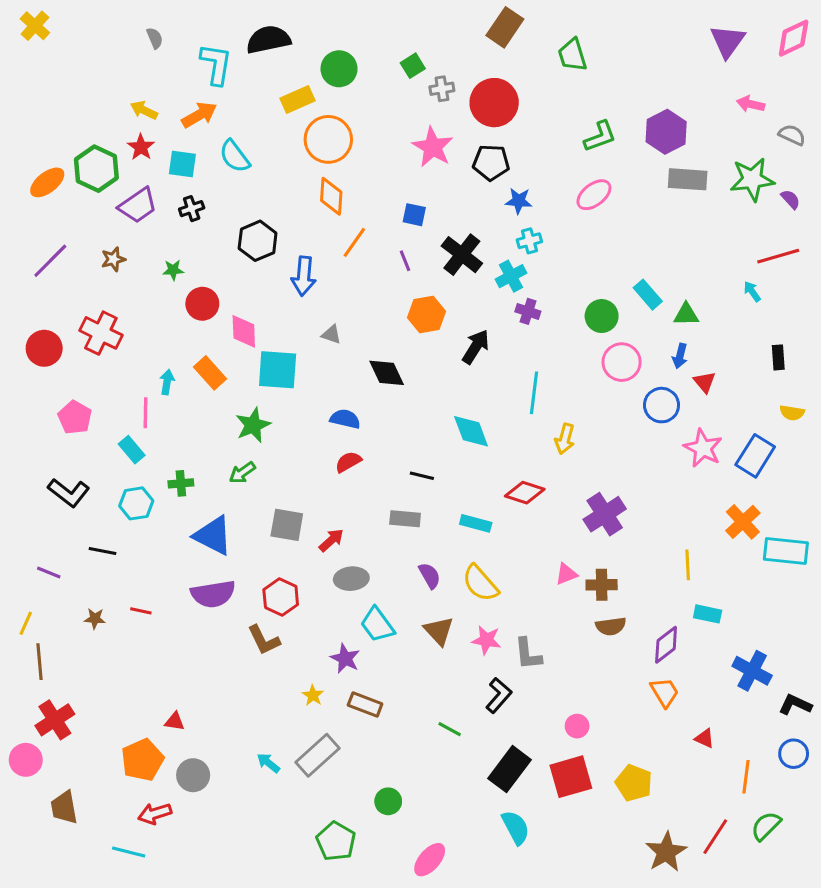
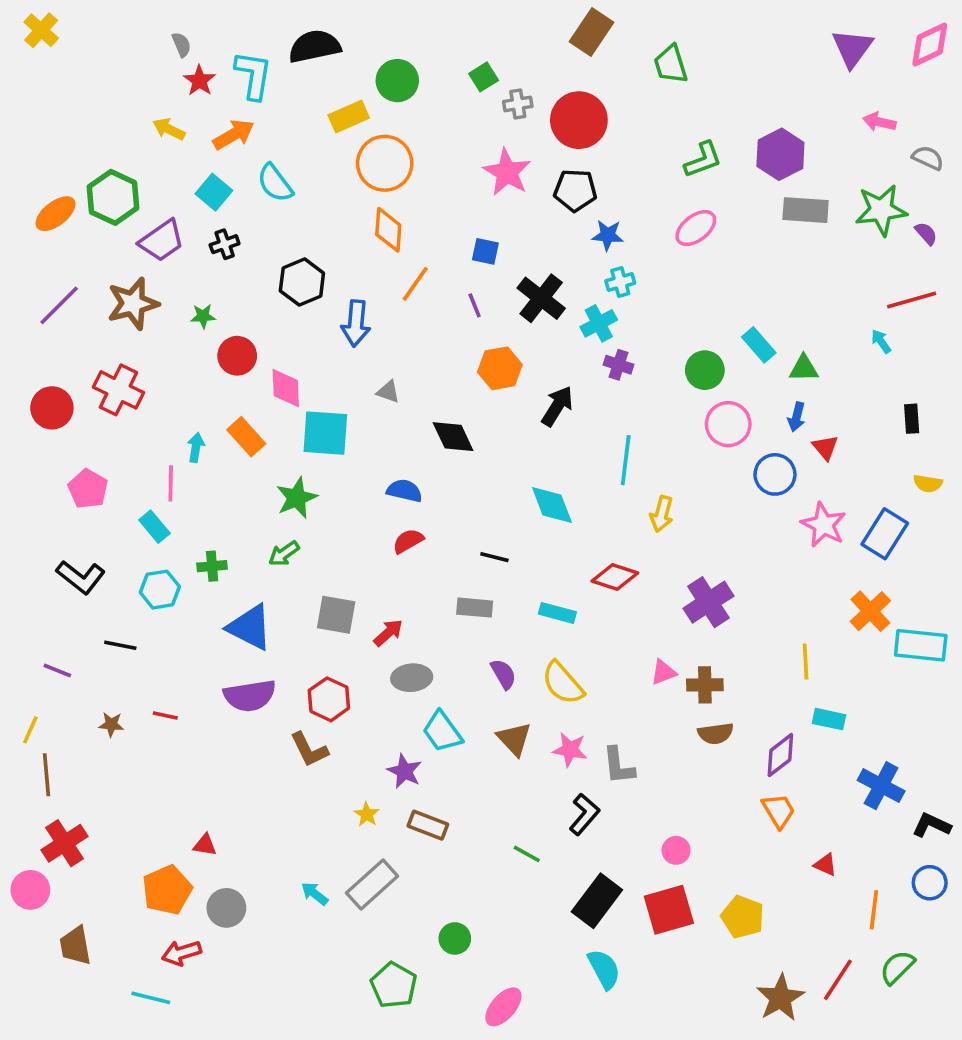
red star: (141, 147) -> (199, 81), moved
cyan square: (182, 164) -> (214, 192), turned 32
brown star: (113, 259) -> (133, 304), size x1.8

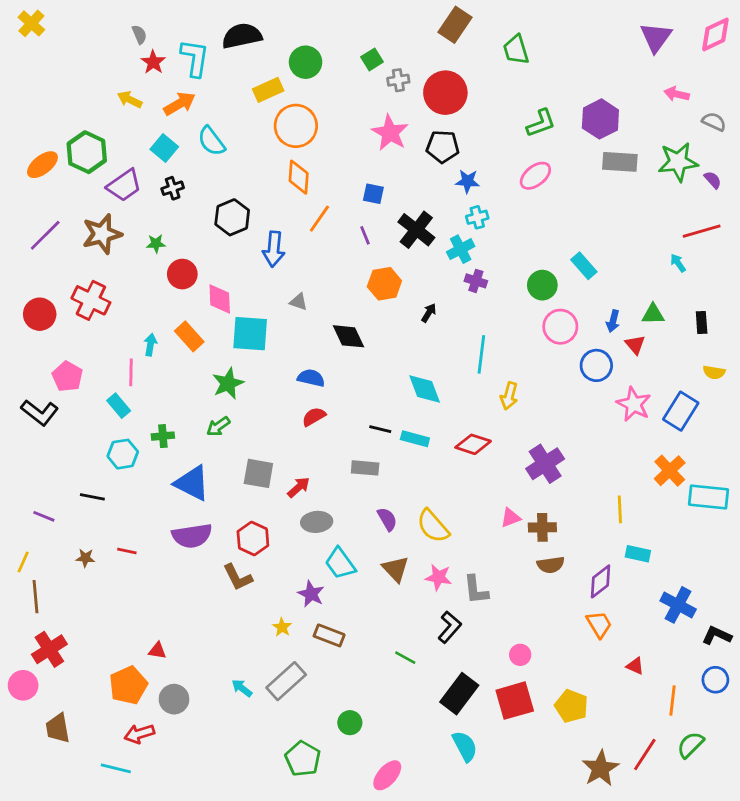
green triangle: (804, 368) -> (653, 314), moved
black arrow: (557, 406) -> (429, 313), size x0.6
black L-shape: (81, 577) -> (40, 413), moved
cyan rectangle: (557, 613) -> (415, 439), moved

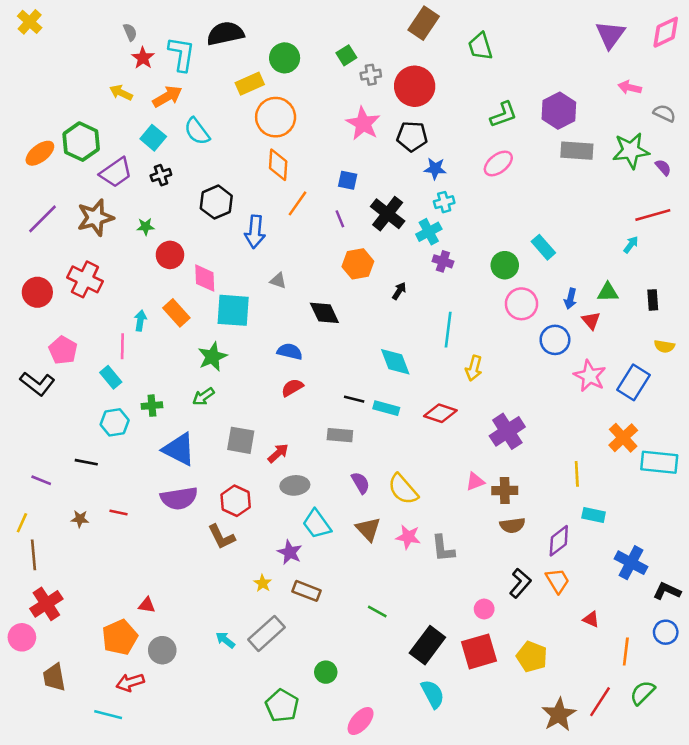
cyan arrow: (678, 263) -> (631, 245), turned 72
black L-shape: (450, 627) -> (520, 583), moved

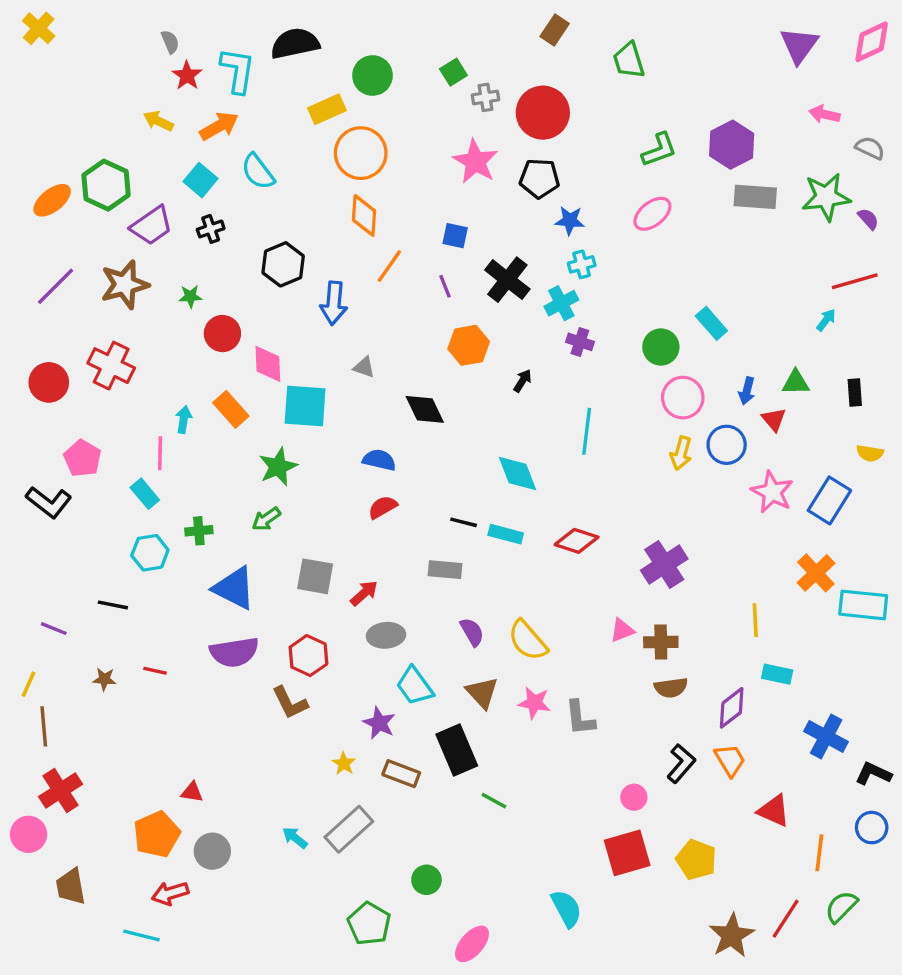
brown rectangle: (424, 23) -> (555, 30), size x0.7
yellow arrow: (474, 368) -> (681, 453), moved
red triangle: (591, 619) -> (774, 811), size x1.5
black rectangle: (427, 645) -> (457, 750), moved, turned -60

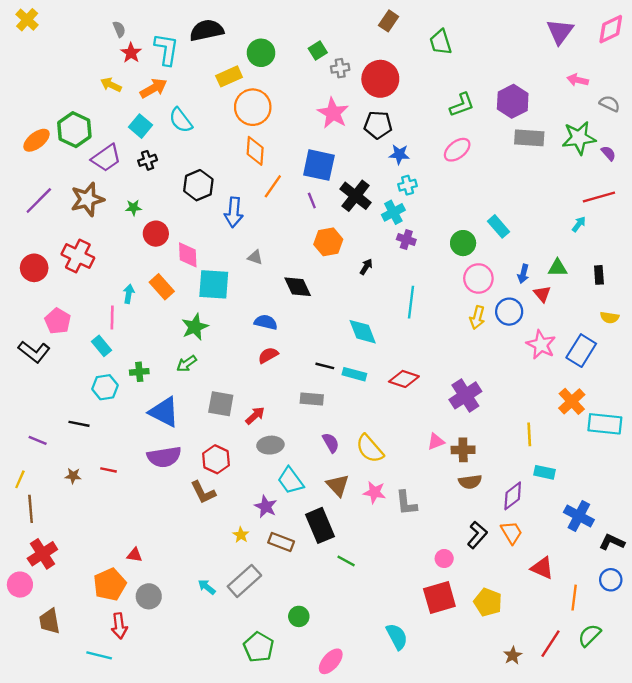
blue square: (455, 236) -> (319, 165), size x1.8
red arrow: (170, 893) -> (119, 626), turned -80
brown star: (732, 935) -> (513, 655), size x0.6

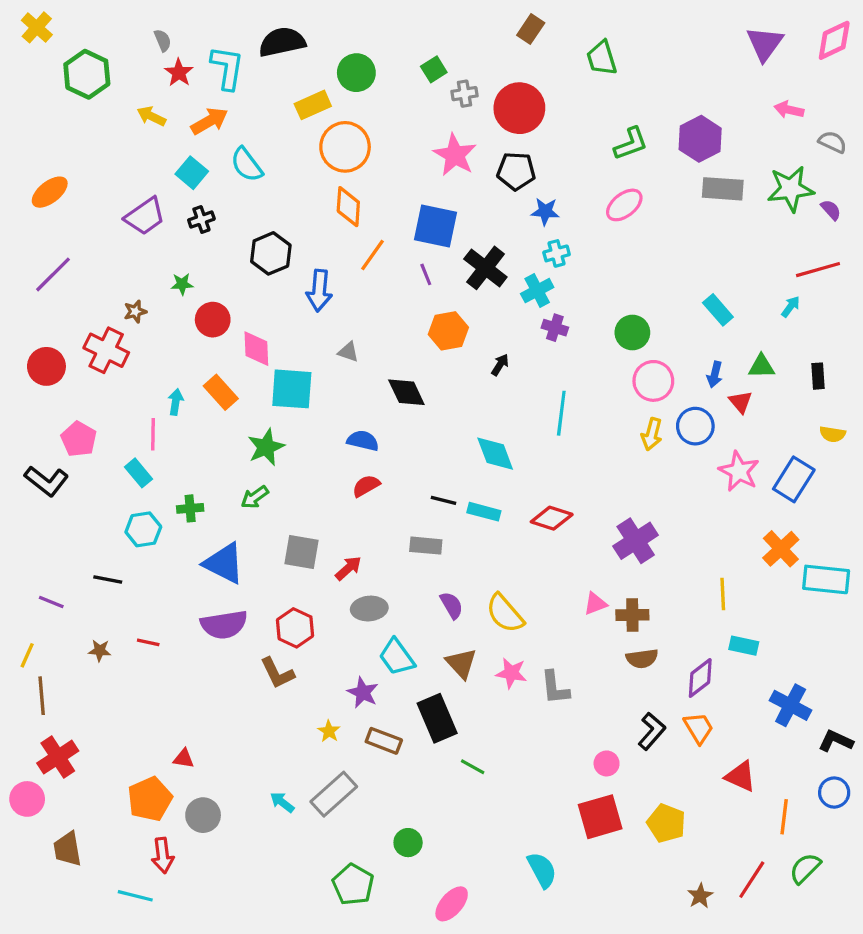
green hexagon: (74, 130) -> (87, 74), moved
brown star: (87, 199) -> (135, 312), moved, size x0.5
cyan rectangle: (498, 226) -> (718, 310), moved

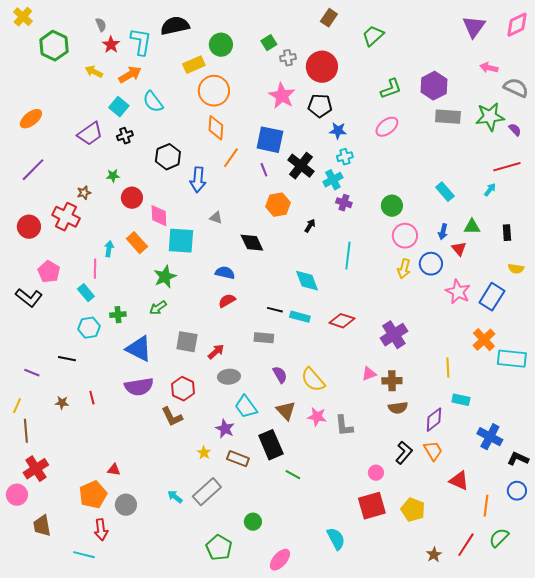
green trapezoid: (602, 58) -> (373, 36), turned 65
gray semicircle: (833, 142) -> (516, 88), size x1.4
red line: (148, 642) -> (92, 398), turned 64

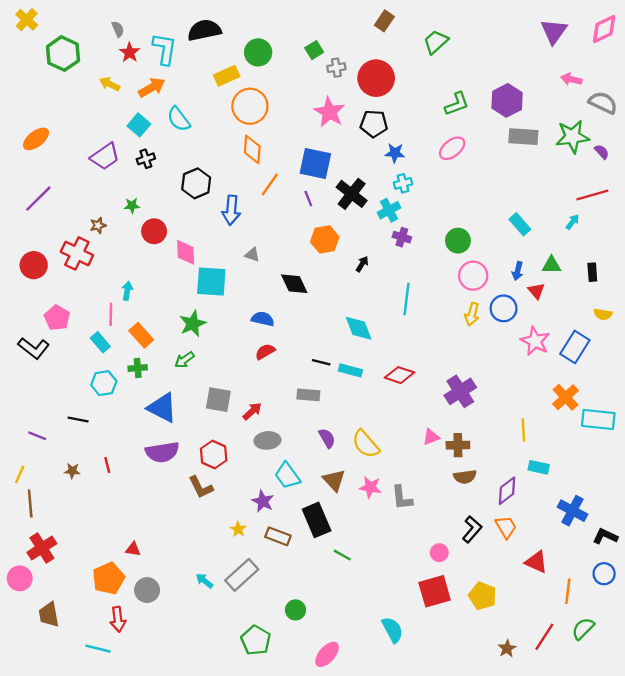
orange rectangle: (137, 243) -> (141, 335), moved

